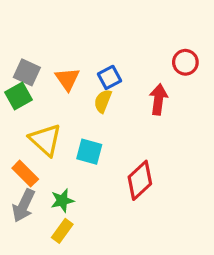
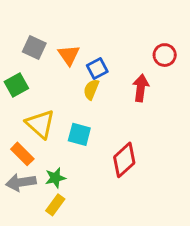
gray square: (27, 72) -> (34, 48), moved
orange triangle: (67, 79) -> (69, 55), moved
gray arrow: (24, 206) -> (21, 182), turned 56

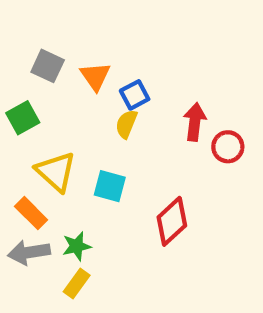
red circle: (165, 55) -> (228, 147), moved

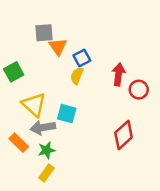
gray square: (48, 66) -> (44, 33), moved, turned -30
orange rectangle: (31, 213) -> (19, 143), moved
red diamond: (172, 221) -> (124, 135), moved
gray arrow: (29, 252) -> (43, 127), moved

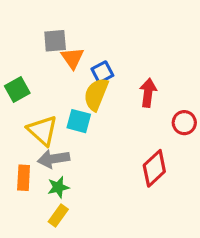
yellow semicircle: (77, 76) -> (96, 94), size x1.5
red circle: (139, 90) -> (184, 123), moved
cyan square: (67, 114) -> (79, 121), moved
orange rectangle: (19, 143) -> (24, 178), turned 48

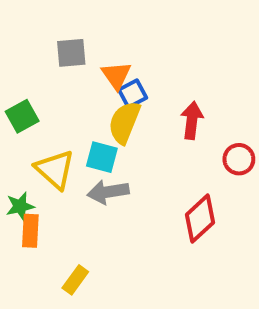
orange triangle: (72, 58) -> (116, 75), moved
gray arrow: (54, 159) -> (108, 192), moved
green star: (58, 187) -> (20, 206), moved

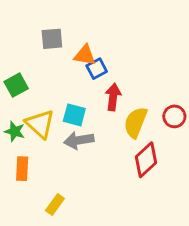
orange triangle: (116, 75) -> (85, 55), turned -45
red arrow: (192, 120) -> (113, 97), moved
yellow semicircle: (124, 122) -> (136, 122), moved
green star: (20, 206) -> (15, 131), moved, turned 30

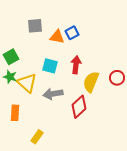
blue square: (97, 69) -> (72, 33), moved
cyan square: (74, 115) -> (50, 66), moved
green star: (15, 131) -> (10, 77), moved
red diamond: (146, 160) -> (79, 107), moved

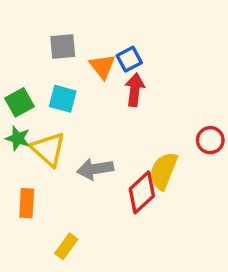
orange triangle: (57, 37) -> (102, 66), turned 42
red arrow: (76, 65) -> (135, 90), moved
cyan square: (50, 66) -> (63, 99), moved
yellow semicircle: (91, 82) -> (163, 171), moved

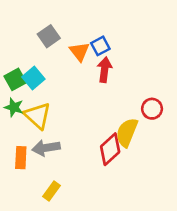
gray square: (63, 47) -> (49, 36), turned -30
cyan square: (63, 99) -> (33, 78), moved, turned 35
red circle: (210, 140) -> (152, 109), moved
gray arrow: (95, 169) -> (46, 148), moved

